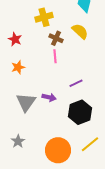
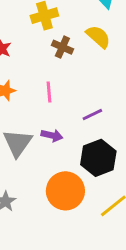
pink line: (55, 56) -> (49, 92), moved
orange circle: (58, 150) -> (65, 191), moved

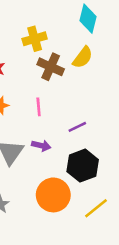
yellow semicircle: (98, 37) -> (83, 57), turned 85
brown cross: (62, 47) -> (51, 67), size x1.4

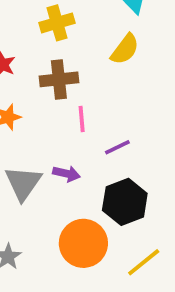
brown cross: (51, 67) -> (59, 79), moved, turned -30
pink line: (39, 107) -> (82, 119), moved

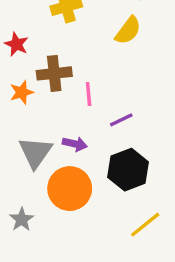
brown cross: (59, 79) -> (54, 73), moved
orange circle: (83, 243) -> (70, 189), moved

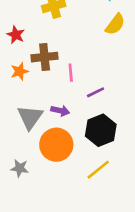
yellow semicircle: (128, 31) -> (115, 24), moved
gray star: (22, 219) -> (20, 168), turned -30
yellow line: (145, 225) -> (98, 170), moved

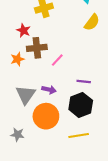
red star: (16, 35) -> (24, 31), moved
pink line: (71, 73) -> (57, 60), turned 48
purple line: (96, 92) -> (84, 81), moved, turned 32
yellow line: (98, 170) -> (79, 136), turned 30

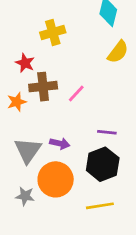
pink line: (57, 60) -> (76, 93), moved
gray star: (17, 135) -> (25, 196), moved

